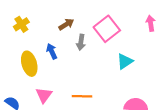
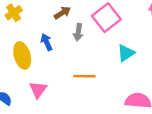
orange line: (82, 96) -> (84, 76), moved

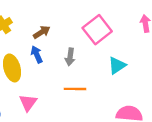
brown arrow: (62, 13) -> (42, 32), moved
gray arrow: (78, 32) -> (70, 57), moved

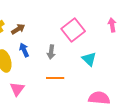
brown arrow: (42, 32) -> (18, 29), moved
cyan triangle: (117, 65) -> (89, 59), turned -42

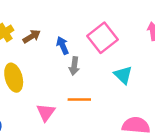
blue arrow: (24, 50) -> (63, 45), moved
pink triangle: (17, 89) -> (46, 112), moved

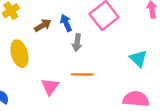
brown arrow: (32, 36) -> (43, 25), moved
cyan triangle: (123, 75) -> (138, 59), moved

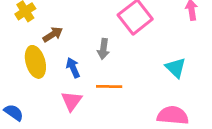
blue arrow: (66, 23) -> (73, 68), moved
brown arrow: (43, 25) -> (53, 34), moved

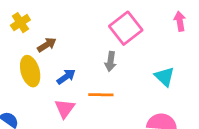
gray arrow: (103, 49) -> (111, 61), moved
blue arrow: (73, 68) -> (66, 77), turned 78

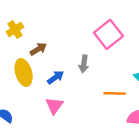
gray arrow: (111, 61) -> (84, 64), moved
orange line: (101, 95) -> (115, 93), moved

